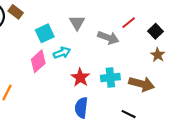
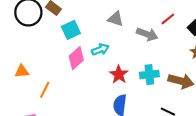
gray triangle: (77, 23) -> (116, 19), turned -42
cyan square: (45, 33) -> (71, 30), moved

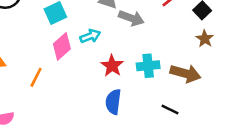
gray arrow: (147, 34) -> (131, 18), moved
orange line: (45, 90) -> (36, 77), moved

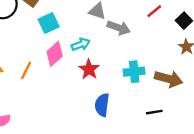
red star: (112, 66) -> (89, 69), moved
orange line: (36, 77) -> (26, 70), moved
black line: (170, 110) -> (154, 112), turned -35

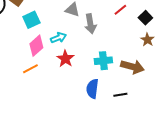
gray arrow: (119, 28) -> (90, 24), turned 60
orange line: (26, 70) -> (30, 69), moved, turned 35
blue semicircle: (102, 105) -> (92, 89), moved

